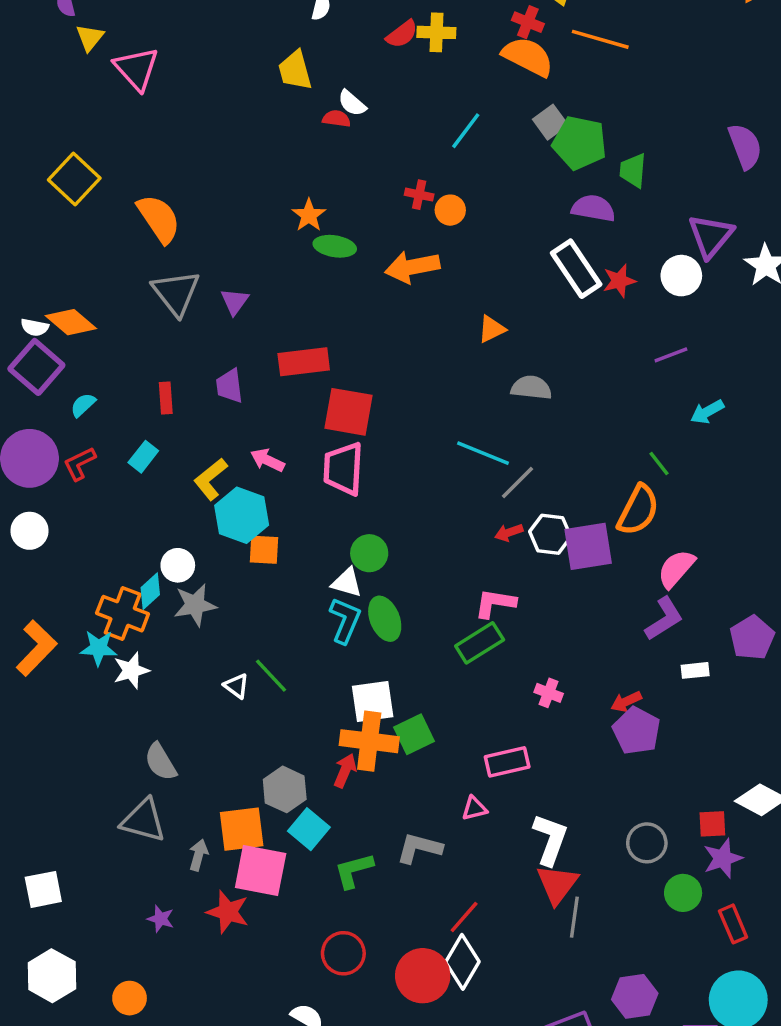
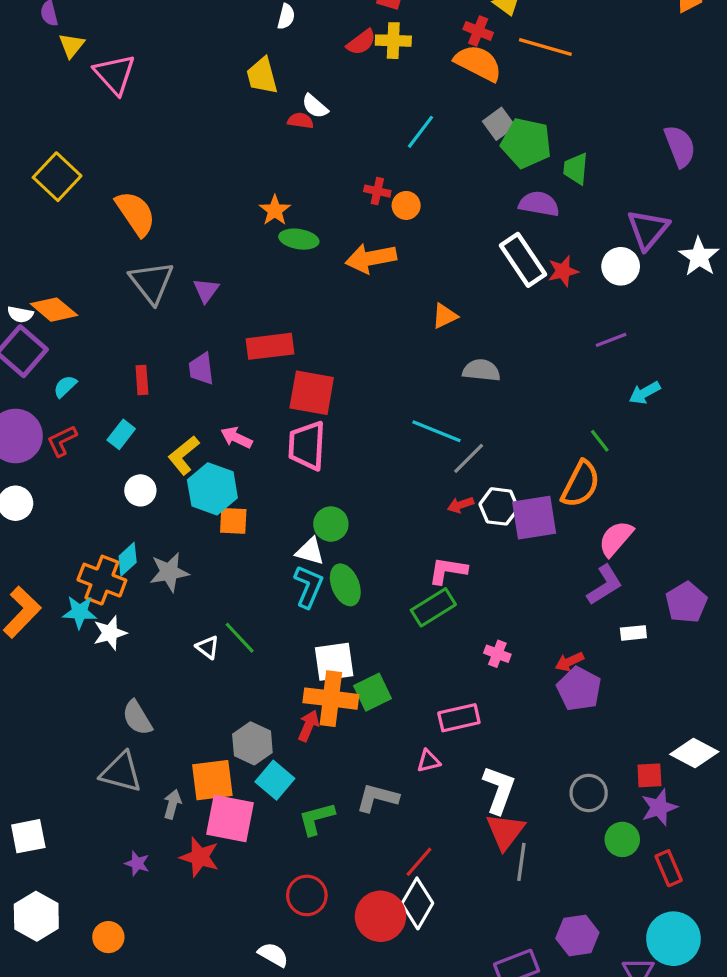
white circle: (178, 565) -> (140, 490), moved

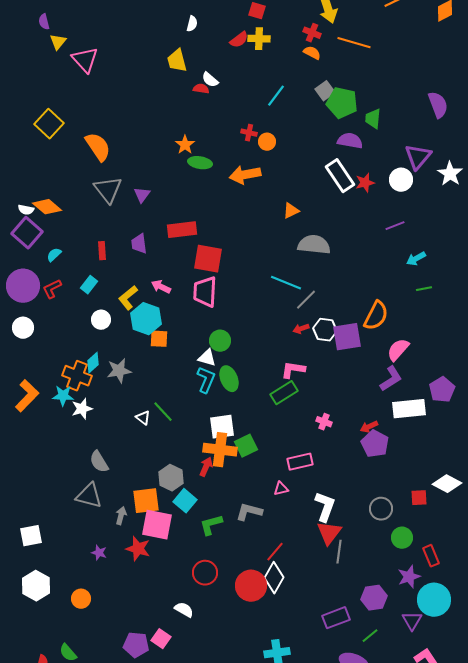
orange semicircle: (478, 63) -> (312, 53), size x0.6
gray semicircle: (481, 370) -> (314, 245), size x1.4
green line: (600, 441) -> (424, 289), moved, turned -63
white rectangle: (633, 633) -> (409, 409), size x2.0
purple star: (659, 807) -> (409, 577), moved

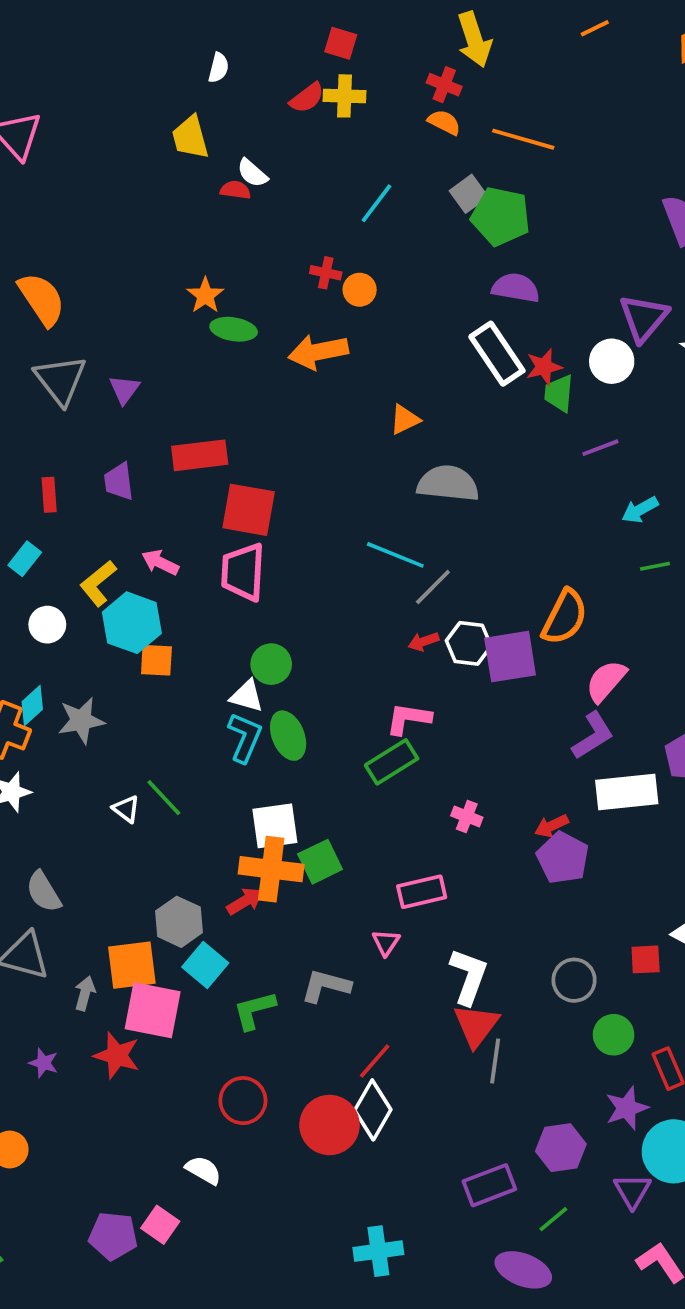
orange line: (354, 43) -> (523, 139), moved
green trapezoid: (373, 119) -> (559, 393), moved
red arrow: (206, 467) -> (245, 901), turned 36
pink triangle: (281, 489) -> (386, 943), turned -42

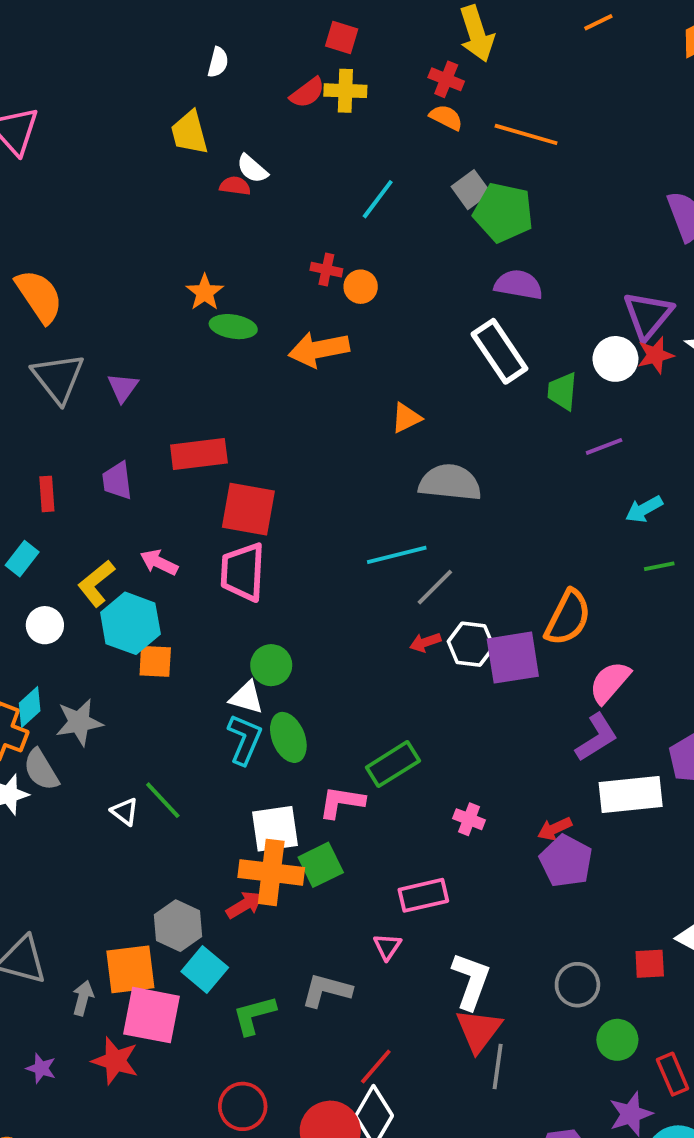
red star: (544, 367) -> (655, 355), moved
cyan line: (395, 555) -> (397, 555), turned -36
pink L-shape: (408, 719) -> (342, 802), moved
gray semicircle: (44, 892) -> (41, 770), moved

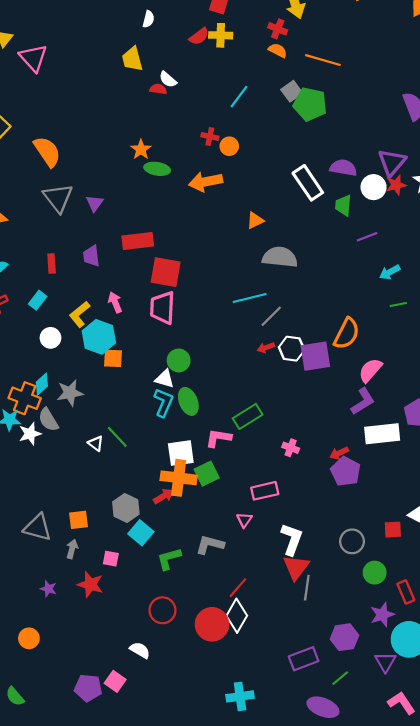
purple semicircle: (518, 285) -> (343, 168), moved
pink arrow: (159, 562) -> (115, 302), turned 42
orange square: (130, 969) -> (78, 520), moved, size x0.7
pink square: (151, 1015) -> (111, 559), size x0.5

